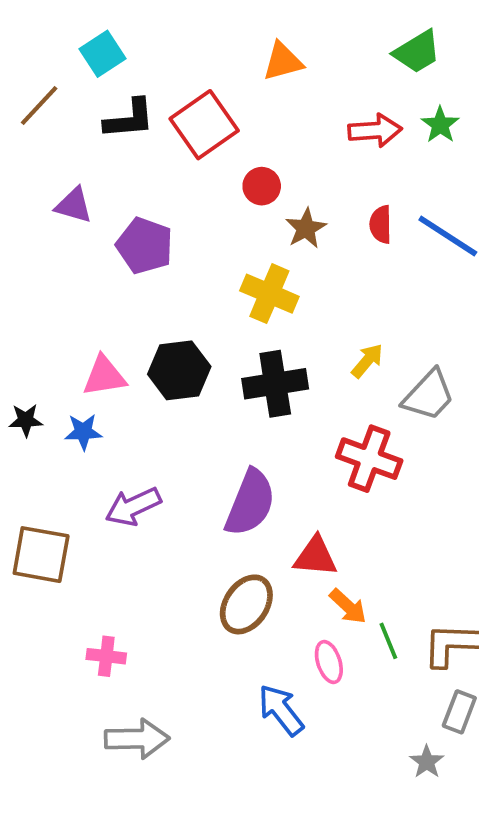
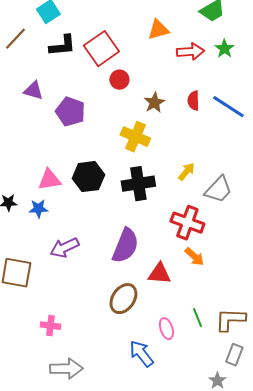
orange triangle: (283, 61) -> (158, 30), moved
red circle: (262, 186) -> (119, 80), moved
orange arrow: (348, 606) -> (194, 257), moved

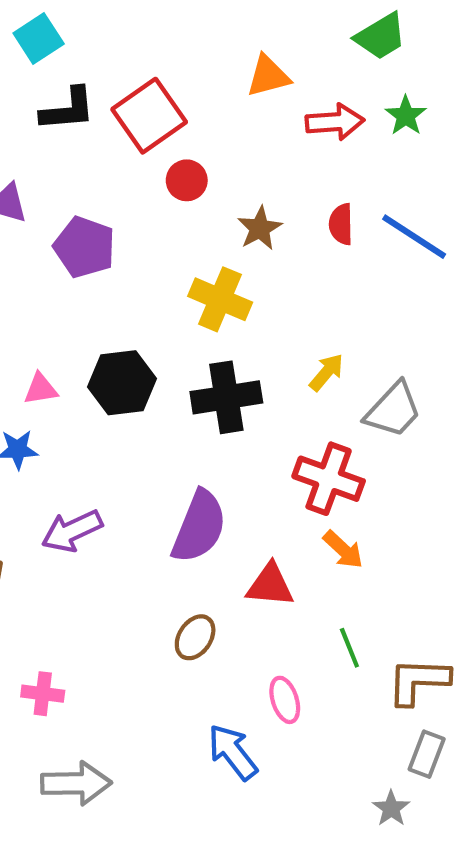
pink triangle: (49, 180) -> (41, 389), size x0.7
brown ellipse: (123, 299) -> (195, 637), size x0.7
green line: (197, 318) -> (349, 648), moved

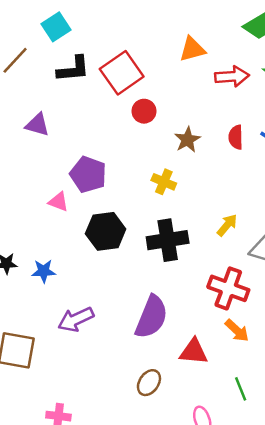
purple pentagon: (84, 247) -> (88, 174), moved
yellow cross: (220, 299) -> (164, 182), size x0.7
pink triangle: (41, 389) -> (58, 202), moved, turned 30

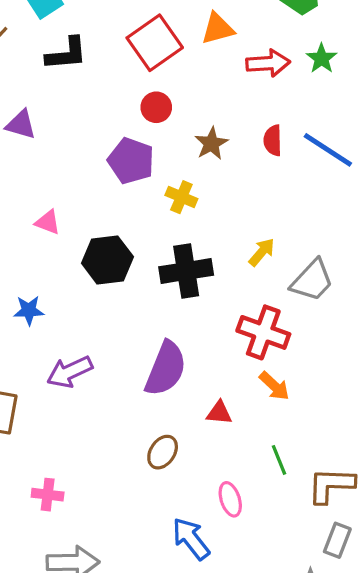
red square: (122, 73) -> (155, 43), moved
purple pentagon: (88, 174) -> (131, 161), moved
red triangle: (194, 352) -> (219, 413), size x0.7

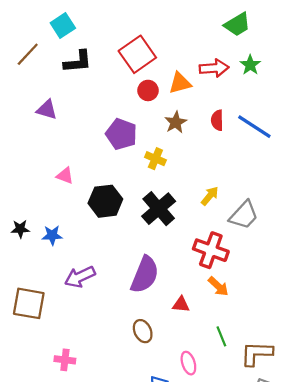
orange triangle: (218, 29) -> (180, 83), moved
red circle: (156, 107) -> (148, 90), moved
black cross: (186, 271) -> (159, 209), turned -32
brown ellipse: (163, 452) -> (143, 331), turned -60

